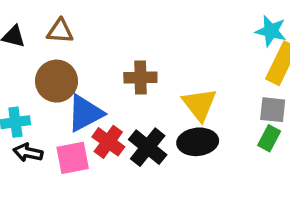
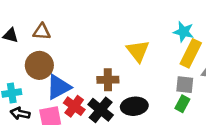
brown cross: (140, 77) -> (108, 80), moved
yellow triangle: (199, 104) -> (138, 51), moved

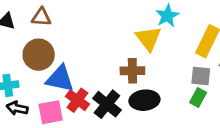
cyan star: (184, 32) -> (167, 16), moved, turned 30
brown cross: (108, 80) -> (132, 71), moved
blue triangle: (59, 87) -> (60, 79), turned 40

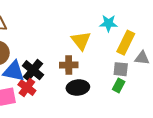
cyan star: (167, 16) -> (108, 23), moved, turned 30
black cross: (107, 104) -> (33, 70), moved

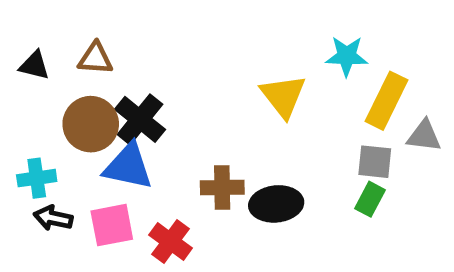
brown cross: (69, 65) -> (222, 188), moved
black cross: (33, 70) -> (140, 119), moved
red cross: (27, 88) -> (171, 242), moved

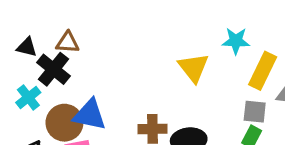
black cross: (140, 119) -> (53, 69), moved
brown circle: (91, 124) -> (64, 123), moved
cyan cross: (37, 178) -> (28, 97), moved, turned -30

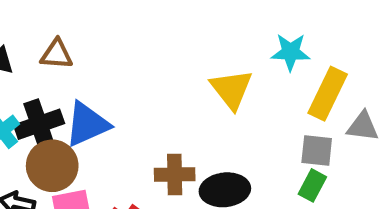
black cross: (53, 69) -> (39, 124), moved, turned 32
blue triangle: (90, 115) -> (87, 124), moved, turned -36

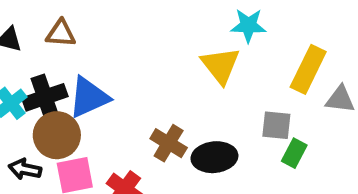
cyan star: (290, 52) -> (248, 25), moved
gray square: (317, 150) -> (276, 125), moved
brown cross: (175, 175) -> (169, 143), turned 32

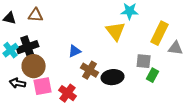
blue triangle: (89, 97) -> (75, 51), moved, size x0.6

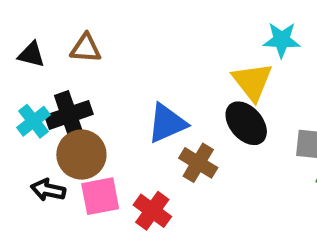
blue triangle: (75, 51) -> (167, 123), size x1.5
black ellipse: (113, 77) -> (246, 123), moved, turned 55

